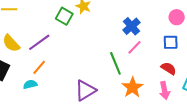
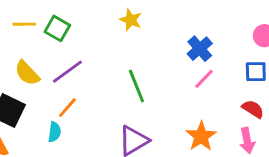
green square: (64, 16) -> (57, 28), moved
green line: (115, 63) -> (136, 86), moved
cyan semicircle: (30, 84) -> (54, 132), turned 112

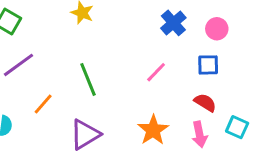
blue cross: (200, 49) -> (173, 23), moved
orange line: (67, 108) -> (43, 104), moved

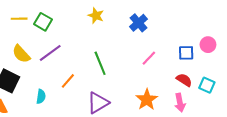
blue cross: (173, 23) -> (138, 23), moved
pink circle: (217, 29) -> (208, 45), moved
cyan square: (237, 127) -> (207, 85), moved

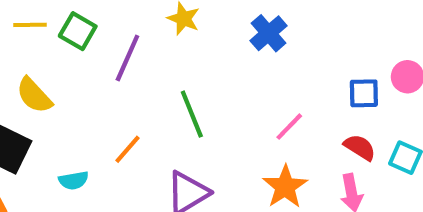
purple line: (50, 53) -> (127, 58), moved, turned -30
pink line: (149, 58) -> (289, 127), moved
cyan semicircle: (41, 96) -> (74, 180), turned 72

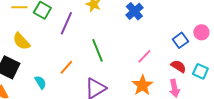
blue square: (364, 93) -> (180, 40), turned -35
cyan semicircle: (74, 180) -> (40, 82), turned -112

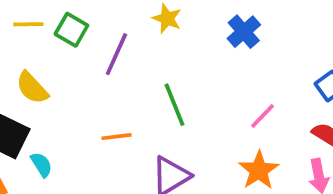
orange line: (66, 67) -> (116, 137), turned 42
cyan semicircle: (40, 82) -> (41, 165), moved

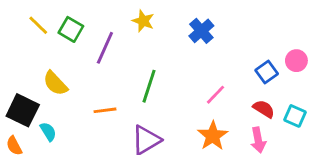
yellow line: (28, 24) -> (38, 25), turned 45
yellow semicircle: (32, 88) -> (55, 83), moved
green line: (174, 105) -> (149, 86), turned 40

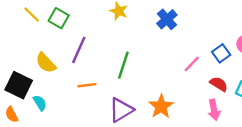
purple line: (105, 48) -> (79, 50), moved
pink line: (216, 95) -> (192, 64), moved
orange star: (213, 136) -> (161, 106), moved

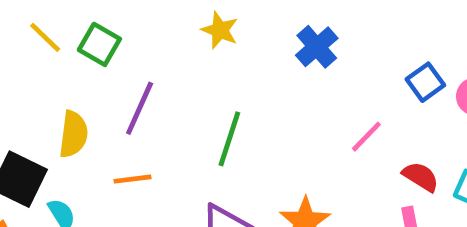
blue square: (221, 53) -> (425, 82), moved
yellow semicircle: (46, 63) -> (73, 134), turned -130
orange line: (87, 85) -> (133, 179), moved

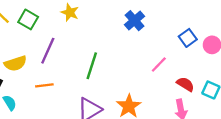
yellow star: (220, 30) -> (70, 13), moved
yellow semicircle: (73, 134) -> (15, 63), turned 65

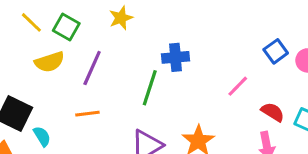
yellow star: (70, 13) -> (121, 18), turned 30
blue cross: (135, 21) -> (176, 57), moved, turned 36
yellow semicircle: (15, 63) -> (50, 62), moved

